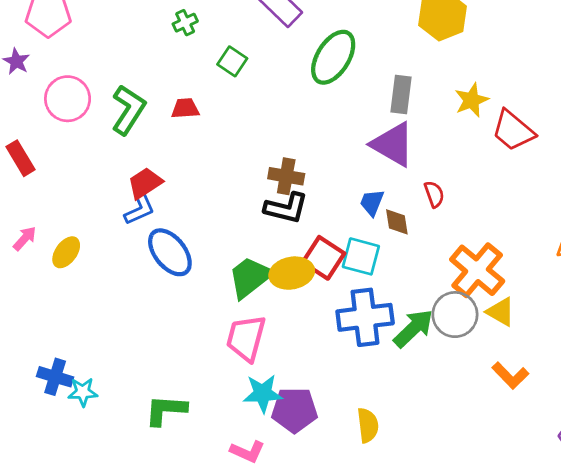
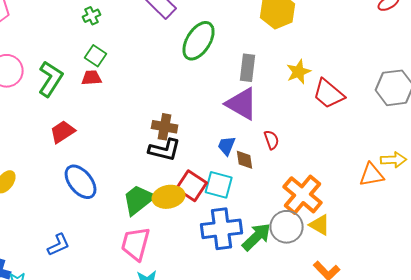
green square: (232, 61) -> (96, 56), moved
blue L-shape: (139, 209) -> (59, 245), moved

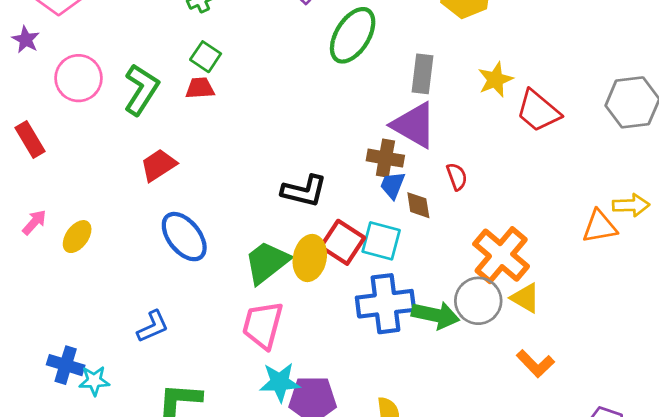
brown cross: (165, 127) -> (385, 158), moved
yellow ellipse: (169, 197) -> (310, 258), turned -68
green arrow: (257, 237) -> (435, 315), turned 56

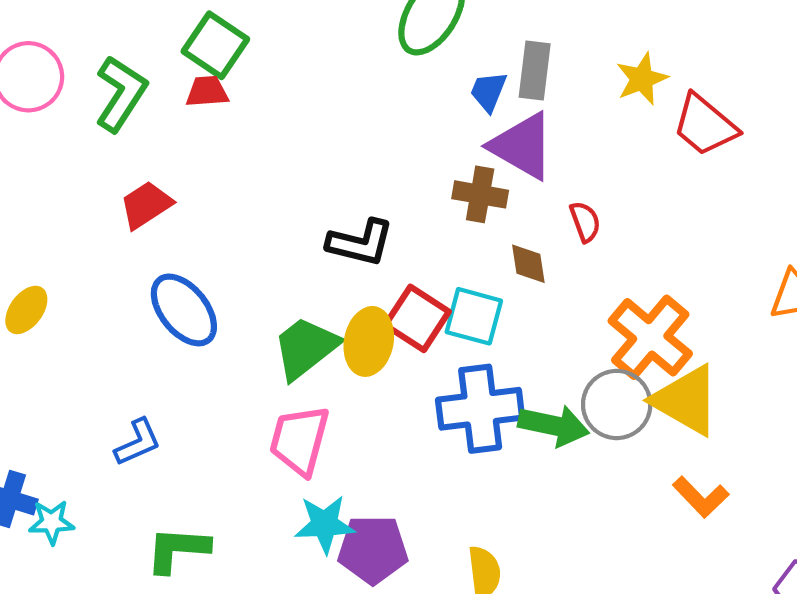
green square: (206, 57) -> (215, 45), size x1.4
blue trapezoid: (393, 185) -> (488, 91), moved
yellow triangle: (525, 298) -> (686, 400), size x1.6

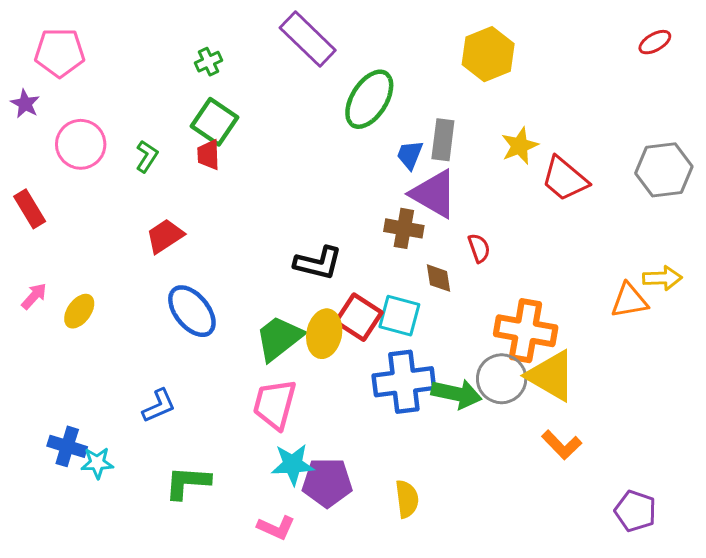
red trapezoid: (207, 91) -> (208, 155), turned -88
green L-shape: (121, 94) -> (147, 156), size x0.6
orange cross: (650, 337) -> (526, 331), turned -30

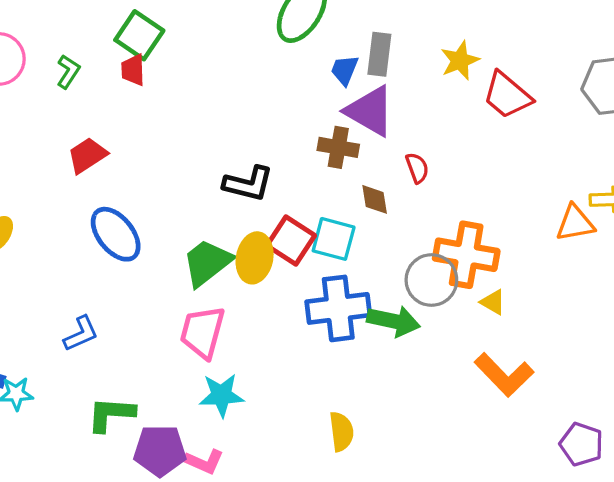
yellow triangle: (551, 376) -> (493, 302), size x0.5
gray circle: (502, 379) -> (431, 280), moved
orange L-shape: (562, 445) -> (504, 375), size x1.4
purple pentagon: (327, 482) -> (160, 451), moved

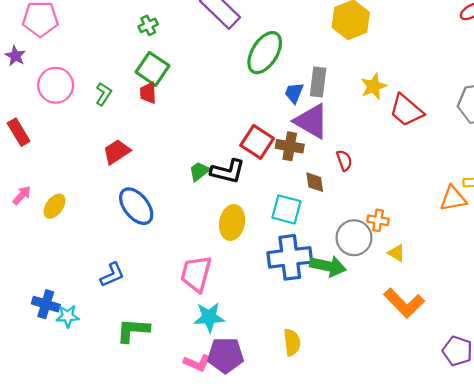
red square: (291, 241) -> (257, 142), moved
orange cross: (466, 255) -> (378, 220), size x0.5
green trapezoid: (207, 263) -> (199, 171), moved, size x0.6
purple pentagon: (160, 451) -> (225, 355), moved

